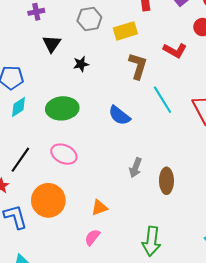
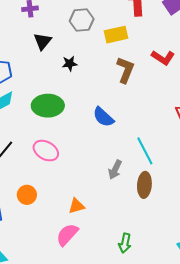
cyan line: (162, 100) -> (145, 151), moved
orange circle: (48, 200) -> (27, 195), size x0.6
pink semicircle: (92, 237) -> (67, 235), size x1.4
green arrow: (151, 241) -> (125, 243), size x0.7

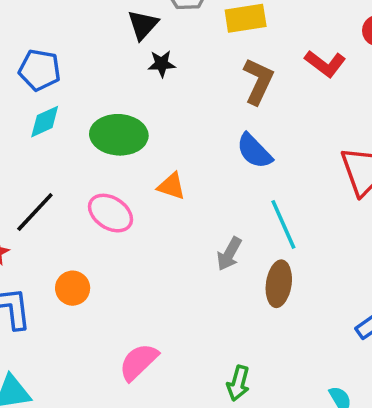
black triangle: (43, 41) -> (143, 25), moved
blue semicircle: (103, 117) -> (254, 151), moved
orange triangle: (76, 206) -> (171, 186), moved, turned 30

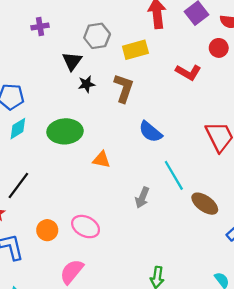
brown L-shape: (258, 81) -> (124, 88), moved
pink ellipse: (110, 213) -> (86, 227), moved
brown ellipse: (279, 284) -> (205, 204), moved, turned -56
pink semicircle: (139, 362) -> (72, 272), moved

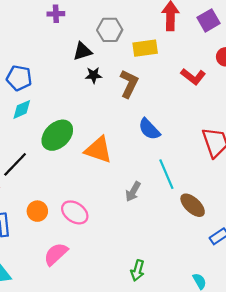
black triangle: (72, 61) -> (82, 51), turned 30
green ellipse: (65, 131) -> (57, 135), moved, turned -48
orange triangle: (101, 160) -> (98, 150), size x1.6

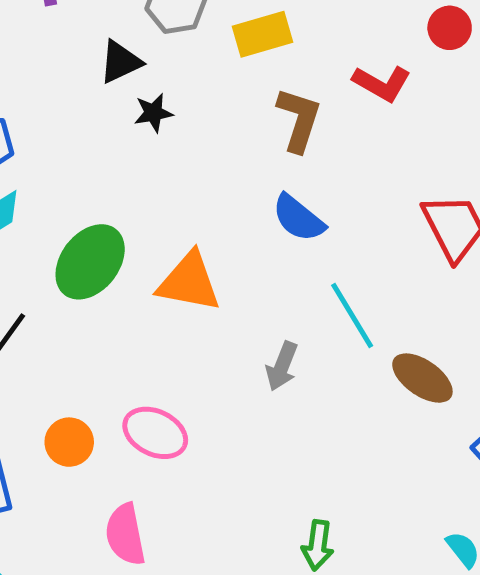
brown L-shape: (129, 84) -> (299, 120), moved
pink semicircle: (56, 254) -> (125, 534), turned -50

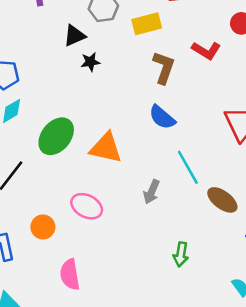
pink ellipse: (155, 433) -> (87, 206), moved
green arrow: (318, 545) -> (181, 254), moved

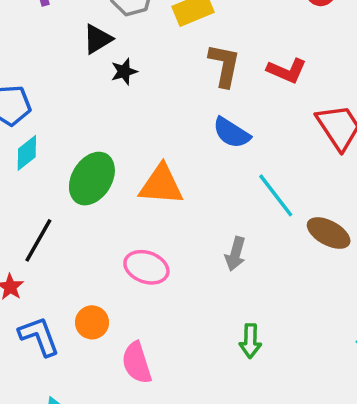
red L-shape: (206, 50) -> (287, 71), moved
gray arrow: (151, 192) -> (235, 254), moved
orange circle: (43, 227) -> (92, 322), moved
green arrow: (181, 254) -> (250, 341), moved

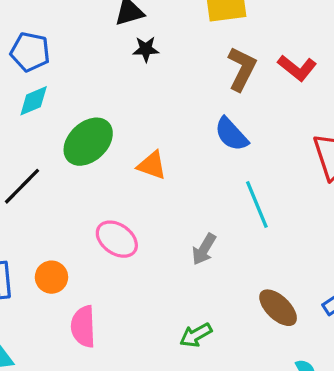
red L-shape: (287, 71) -> (297, 68), moved
orange triangle: (161, 185) -> (152, 165), size x0.7
brown ellipse: (329, 233) -> (278, 308), moved
green arrow: (250, 341) -> (196, 335), turned 44

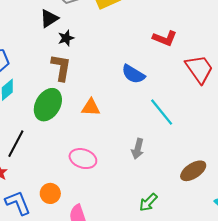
red L-shape: (297, 68) -> (165, 38), moved
brown L-shape: (242, 69) -> (61, 68), moved
brown ellipse: (278, 308) -> (193, 171), turned -60

